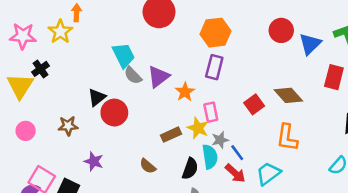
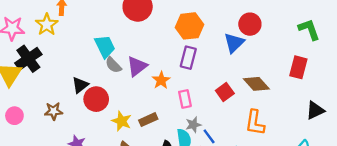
blue triangle: (310, 44) -> (234, 43), moved
black cross: (40, 69) -> (28, 59), size x1.6
yellow star: (198, 128) -> (122, 121), moved

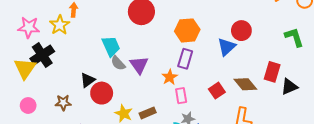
purple triangle: (137, 66) -> (139, 65), turned -30
red rectangle: (298, 67) -> (272, 72), moved
orange star: (161, 80) -> (170, 77), moved
black triangle: (315, 110) -> (289, 87), moved

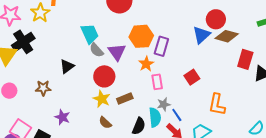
orange hexagon: (187, 30) -> (141, 36), moved
brown diamond: (245, 84) -> (227, 36), moved, turned -35
red circle: (102, 93) -> (104, 76), moved

